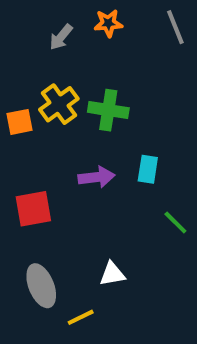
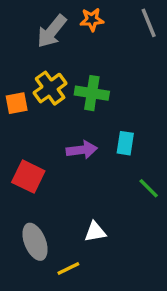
gray arrow: (61, 37) -> (52, 31), size x1.5
red square: (33, 209) -> (28, 177), turned 36

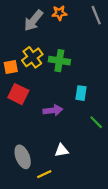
purple arrow: (82, 150) -> (53, 110), moved
red square: (28, 177) -> (18, 94), moved

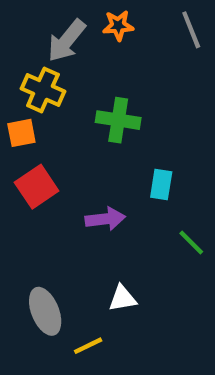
yellow cross: (32, 57) -> (43, 90), moved, turned -30
red square: (18, 94) -> (37, 187), turned 30

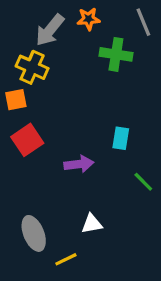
green cross: (118, 120) -> (116, 54), moved

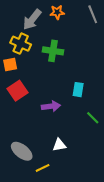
green cross: (116, 54) -> (53, 51), moved
gray ellipse: (34, 233) -> (22, 151), turned -30

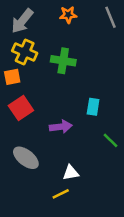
gray arrow: (32, 20) -> (22, 21), moved
gray ellipse: (22, 151) -> (26, 158), moved
yellow line: (43, 168) -> (61, 194), moved

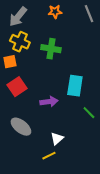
cyan rectangle: (93, 107) -> (75, 86), size x1.5
white triangle: (71, 173) -> (57, 139), turned -32

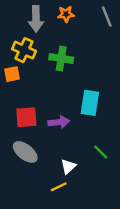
gray arrow: (18, 17) -> (36, 19), moved, turned -40
red square: (17, 87) -> (26, 117), moved, turned 30
green line: (89, 113) -> (101, 152), moved

